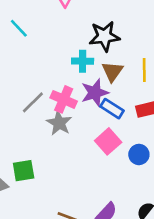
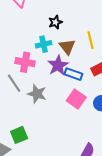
black star: (104, 36) -> (55, 22), size x0.6
pink cross: (64, 99) -> (25, 62), moved
gray line: (33, 102) -> (14, 83), turned -66

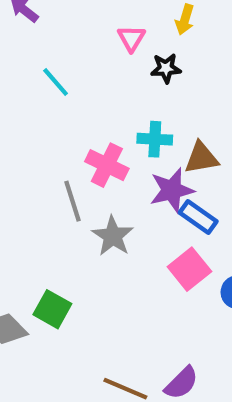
black star: (55, 22) -> (166, 68), moved
brown triangle: (67, 47) -> (201, 158), turned 42
green square: (19, 135) -> (52, 309), turned 36

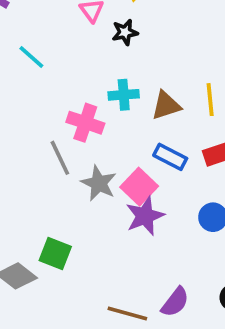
purple star: (172, 190) -> (145, 216), moved
pink square: (189, 269) -> (139, 187), moved

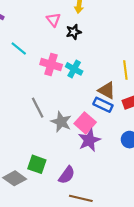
cyan cross: (124, 95) -> (74, 69), turned 35
brown triangle: (166, 105) -> (107, 90), moved, turned 48
pink cross: (85, 123) -> (51, 65), moved
purple semicircle: (175, 302) -> (67, 175), moved

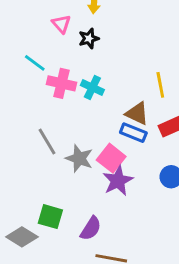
cyan line: (19, 48) -> (35, 63), moved

